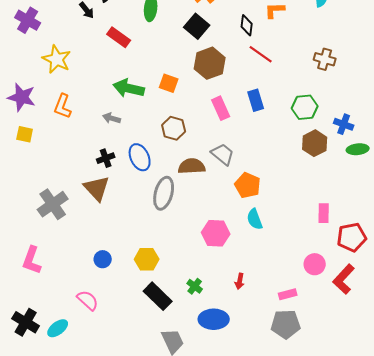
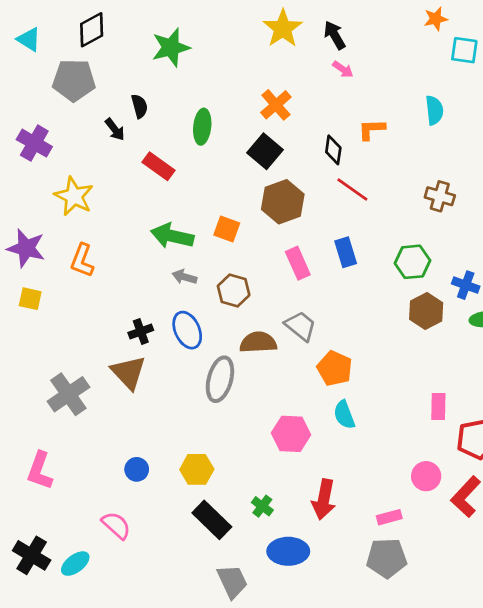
gray arrow: (112, 118) -> (184, 277), moved
red arrow: (240, 281) -> (324, 499), size x1.8

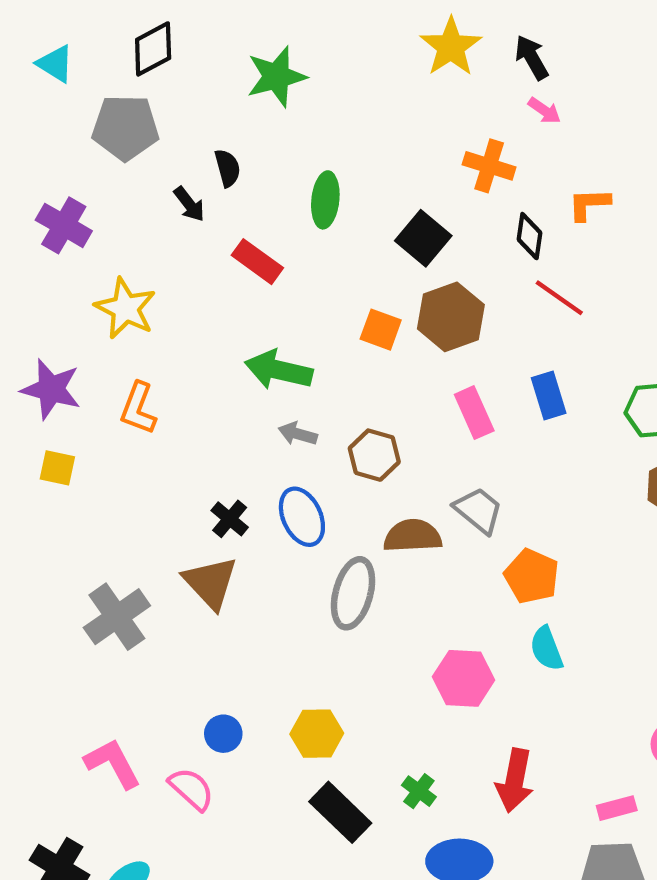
orange cross: (276, 105) -> (489, 166), moved, turned -32
orange square: (227, 229) -> (381, 330), moved
black cross: (141, 331) -> (230, 519), turned -30
pink L-shape: (40, 471) -> (113, 763), moved, turned 132
pink semicircle: (116, 525) -> (191, 789), moved

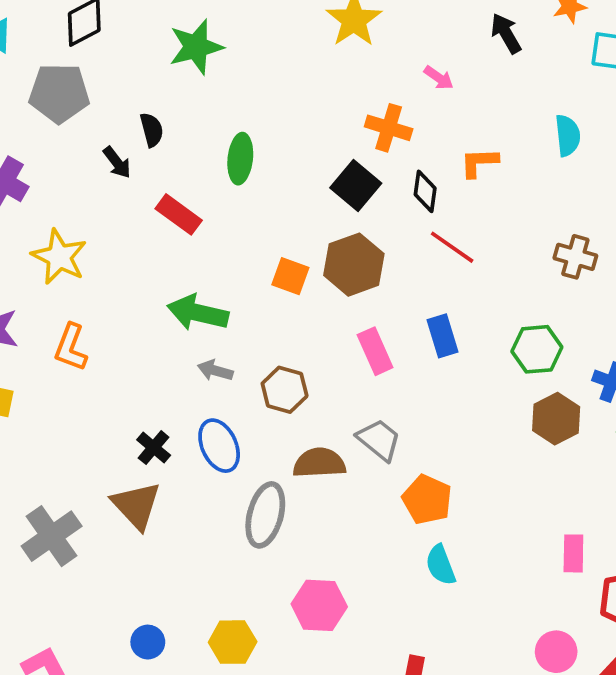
black arrow: (532, 57) -> (506, 33), moved
black square: (423, 238) -> (356, 186), moved
pink hexagon: (464, 678) -> (319, 605), moved

